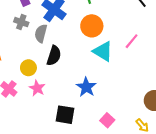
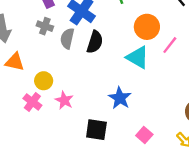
orange circle: (92, 26) -> (147, 27), moved
black semicircle: (54, 56) -> (95, 42), moved
yellow circle: (28, 68) -> (44, 81), moved

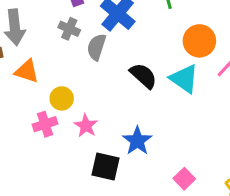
black semicircle: (95, 42) -> (143, 76), moved, turned -70
blue star: (120, 98) -> (137, 141), moved
pink cross: (32, 102) -> (45, 124), turned 30
black square: (96, 130) -> (106, 167), moved

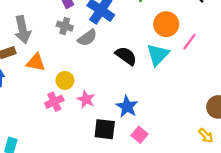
gray semicircle: (96, 47) -> (87, 38), turned -138
cyan triangle: (184, 79) -> (158, 55), turned 45
pink square: (184, 179) -> (140, 135), moved

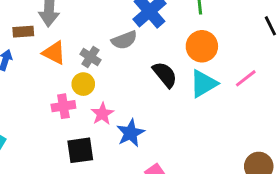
orange circle: (166, 24) -> (202, 46), moved
gray cross: (65, 26) -> (90, 57), moved
blue star: (127, 107) -> (130, 133), moved
black square: (105, 129) -> (80, 150), moved, turned -30

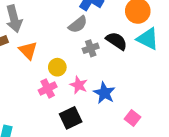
orange triangle: (54, 53) -> (28, 51), turned 36
gray cross: (90, 57) -> (91, 48), moved, turned -35
cyan triangle: (203, 84) -> (148, 39), turned -45

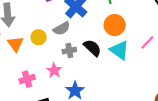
yellow circle: (57, 67) -> (38, 37), moved
pink star: (79, 85) -> (54, 70), moved

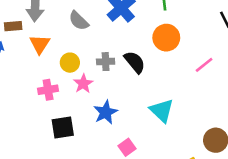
gray semicircle: (62, 28) -> (79, 21), moved, turned 66
yellow circle: (38, 37) -> (70, 63), moved
cyan triangle: (119, 50) -> (162, 111), moved

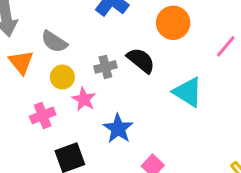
gray semicircle: (79, 21) -> (54, 42), moved
cyan triangle: (162, 111) -> (188, 92), moved

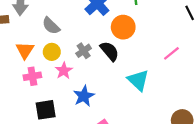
orange circle: (173, 23) -> (123, 27), moved
orange triangle: (21, 62) -> (25, 50), moved
gray cross: (105, 67) -> (84, 51), turned -32

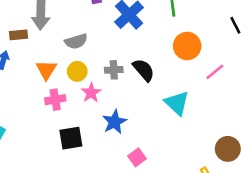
gray semicircle: (51, 26) -> (76, 41), turned -60
orange circle: (123, 27) -> (187, 46), moved
gray cross: (84, 51) -> (114, 70), turned 32

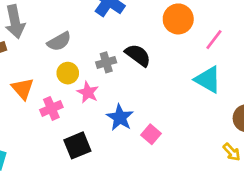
orange triangle: (46, 70) -> (23, 89), moved
cyan triangle: (177, 103) -> (208, 80), moved
pink square: (137, 157) -> (151, 134), moved

